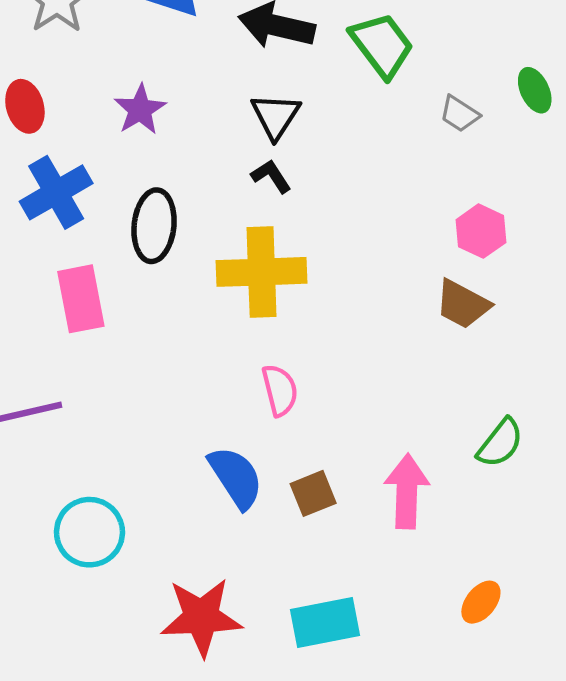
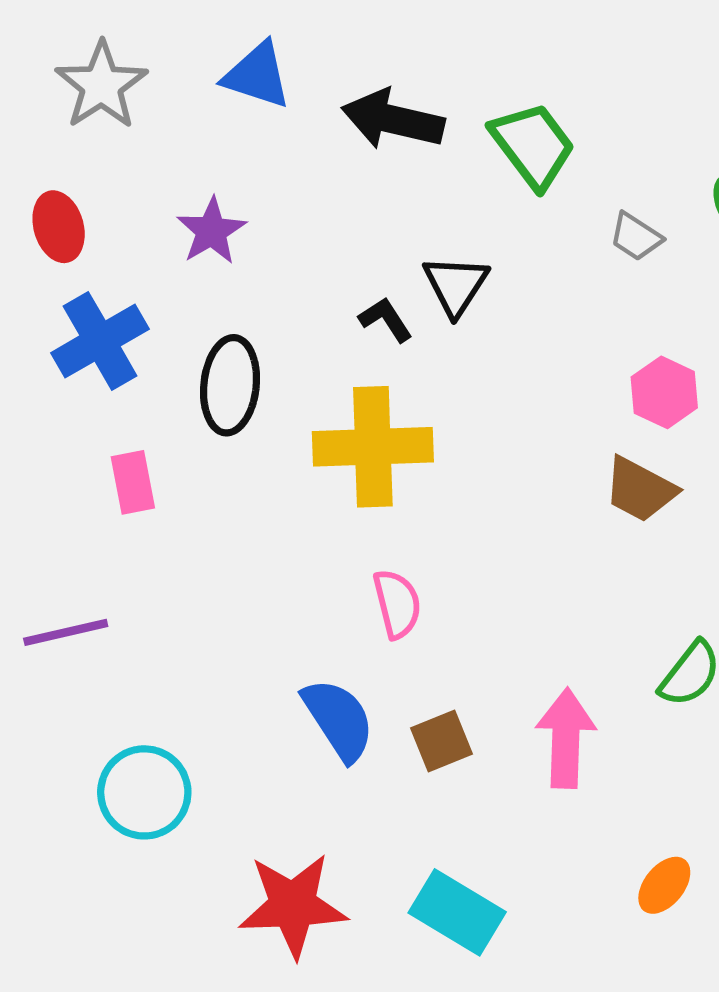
black triangle: (276, 116) -> (456, 285), moved
pink rectangle: (81, 299) -> (133, 482), size x0.7
cyan rectangle: (325, 623) -> (457, 912), turned 42

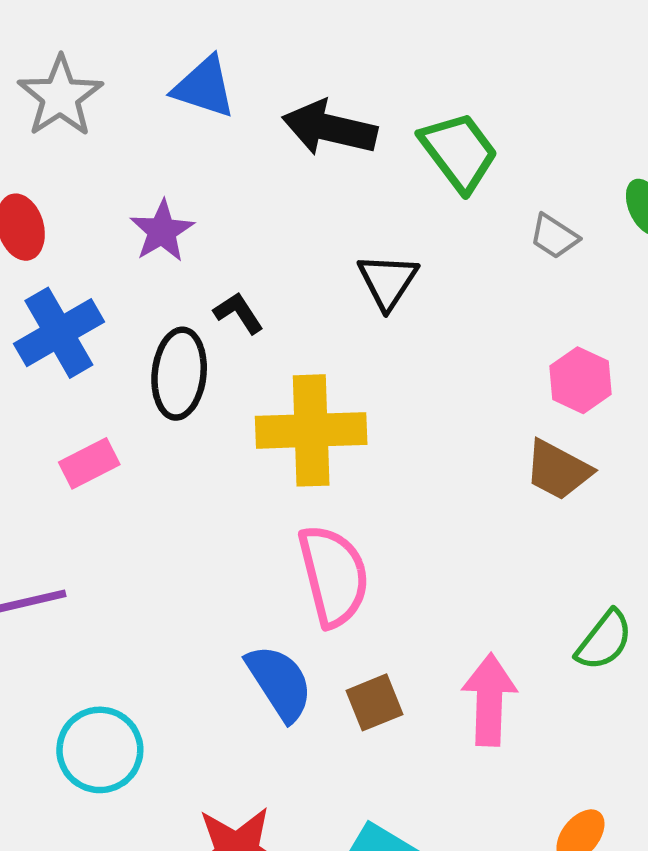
black L-shape: (386, 320) -> (239, 313), moved
pink rectangle: (133, 482) -> (89, 463), turned 74
pink semicircle: (397, 604) -> (334, 576), size x1.6

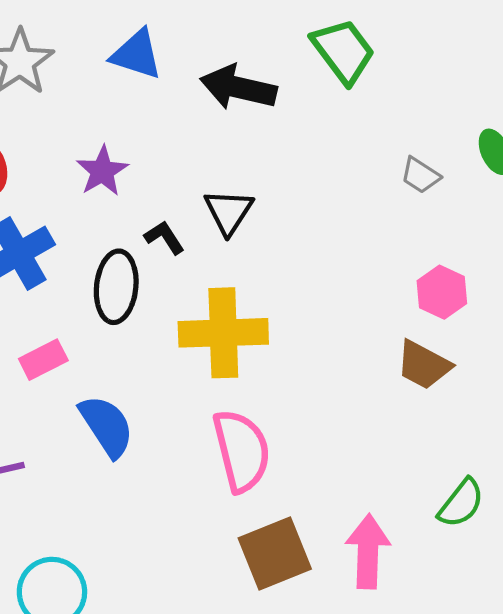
green trapezoid: (459, 152) -> (343, 51), moved
black triangle: (388, 281) -> (229, 212), moved
blue semicircle: (279, 683) -> (107, 426), moved
brown square: (375, 702) -> (275, 554), size x1.6

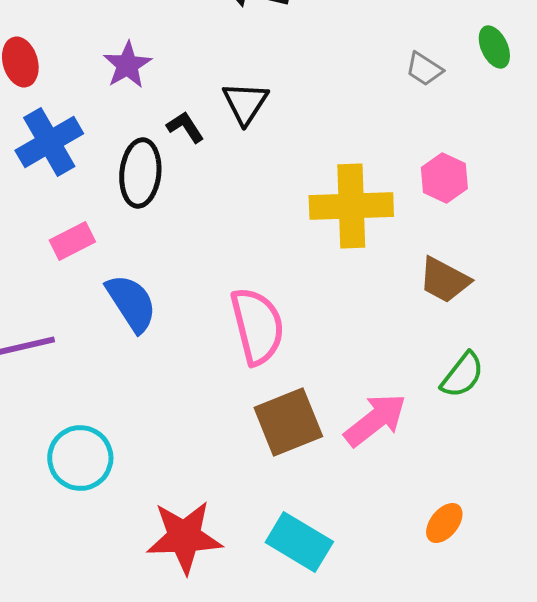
yellow cross: (223, 333) -> (351, 206), moved
brown trapezoid: (424, 365) -> (444, 280), moved
pink arrow: (368, 551) -> (375, 420), turned 50

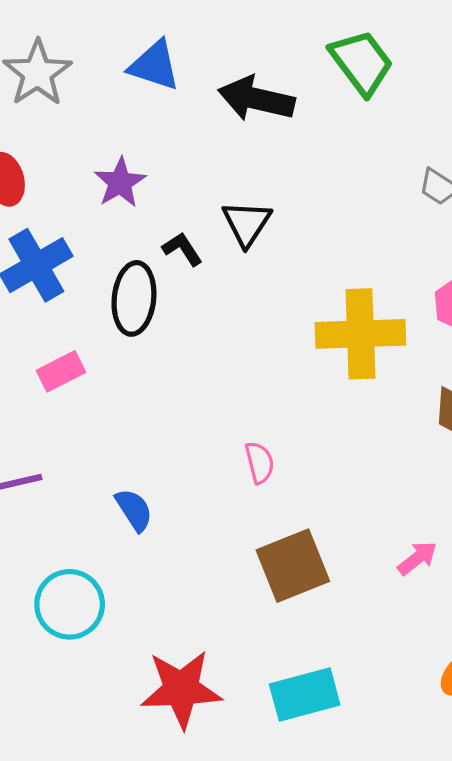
blue semicircle: (131, 303) -> (134, 510), moved, size x0.7
pink semicircle: (257, 326) -> (260, 463), size x0.5
pink arrow: (375, 420) -> (417, 558), moved, size x0.6
cyan rectangle: (299, 542) -> (305, 694), turned -46

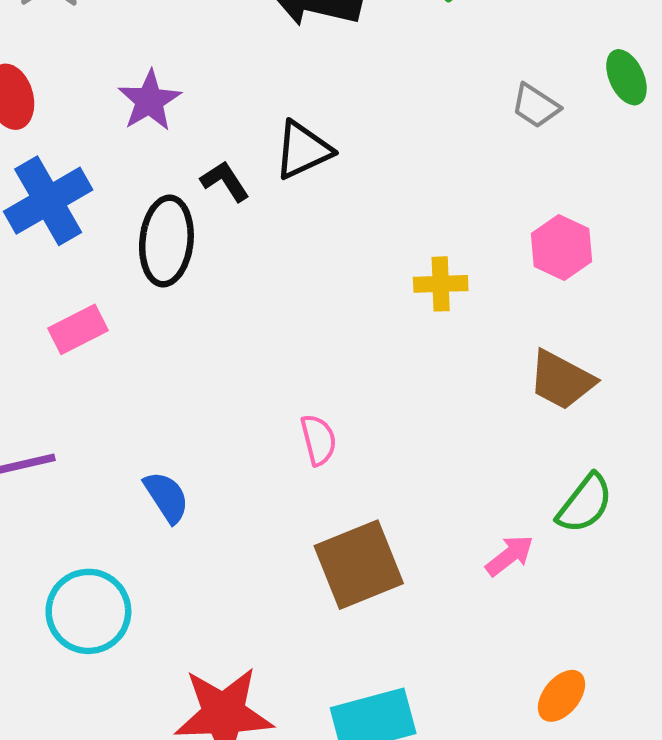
black triangle: (247, 223) -> (303, 150), turned 32
yellow cross: (360, 334) -> (441, 284), size x0.5

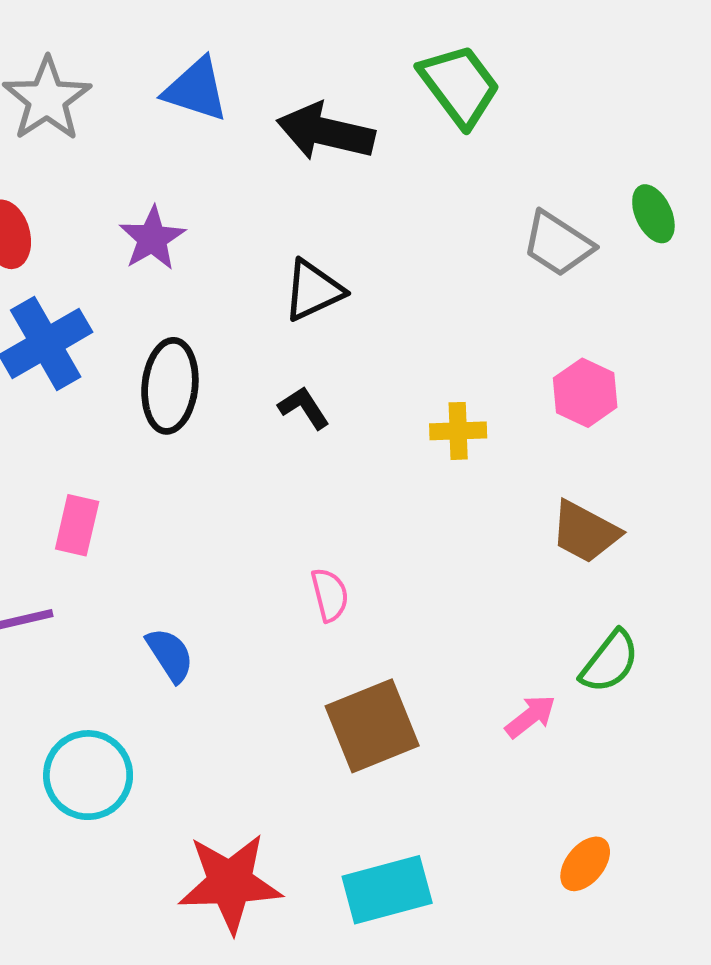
gray trapezoid: (536, 106) -> (558, 244), size x1.4
black L-shape: (225, 181) -> (304, 408), moved
pink rectangle: (78, 329) -> (77, 525), moved, turned -50

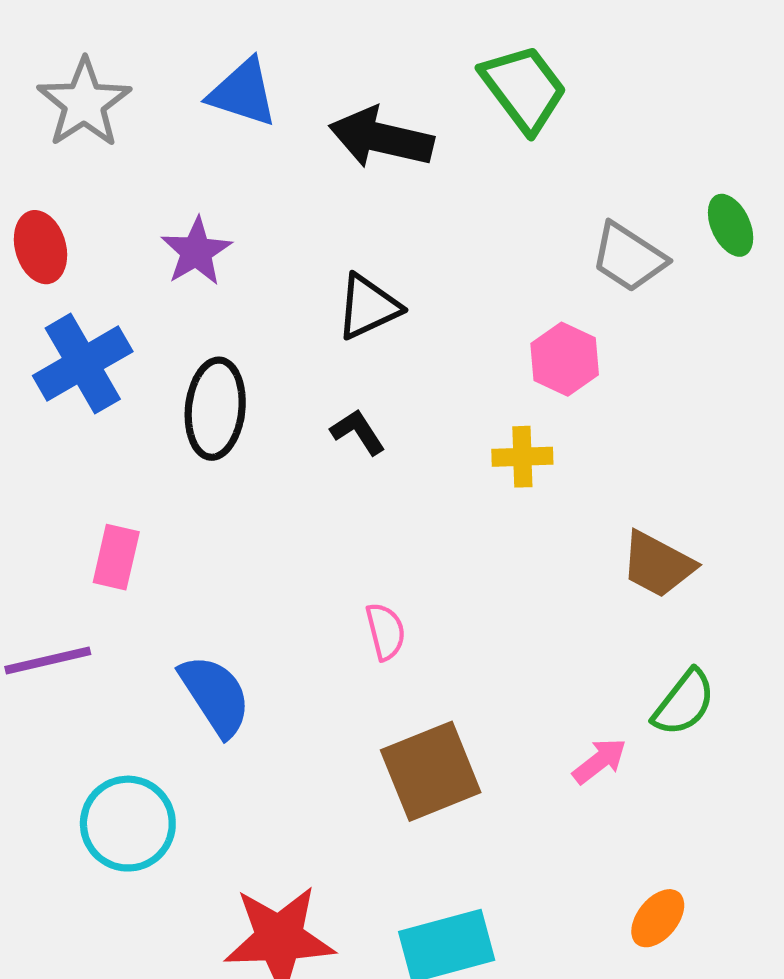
pink hexagon: (585, 393) -> (565, 359), moved
blue semicircle: (170, 655) -> (215, 695), size x1.4

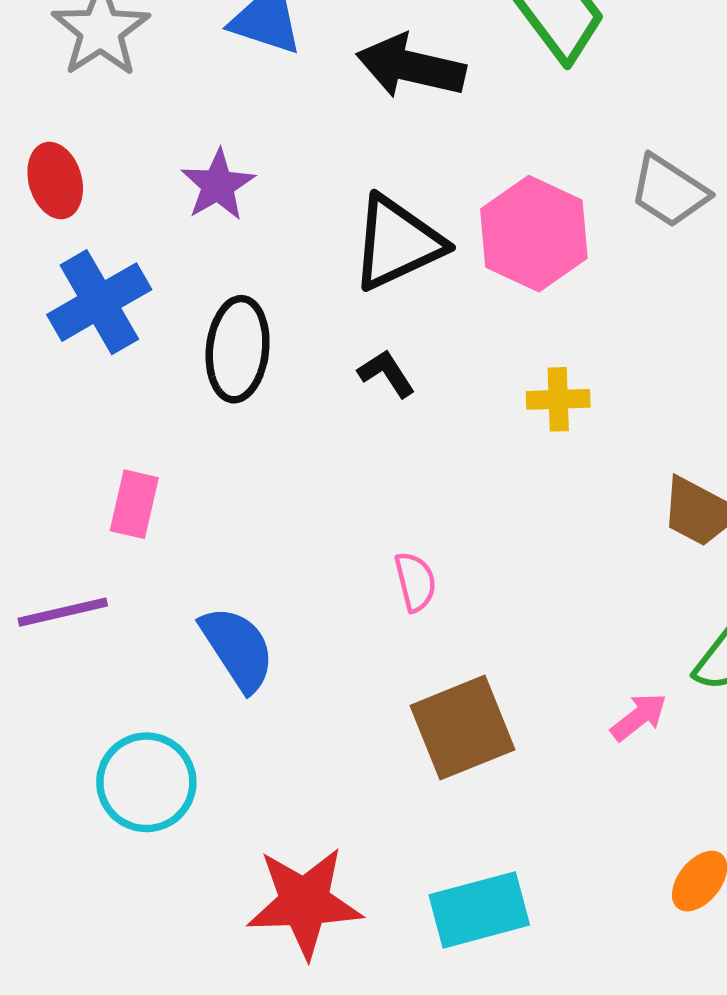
black triangle: (368, 307) -> (397, 243), size x1.4
pink hexagon: (565, 359) -> (534, 234), moved, size x1.5

